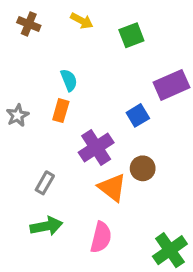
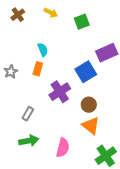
brown cross: (29, 24) -> (18, 15), turned 32
blue square: (138, 115) -> (86, 72), size x1.5
orange triangle: (112, 188) -> (91, 126), moved

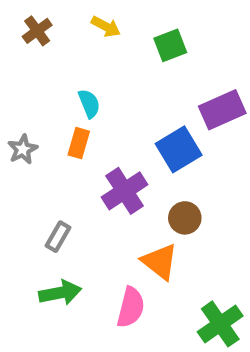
orange triangle: (91, 126) -> (160, 262), moved

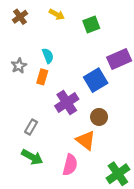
gray star: (23, 149) -> (19, 66), moved
green arrow: (60, 293) -> (32, 157), turned 40

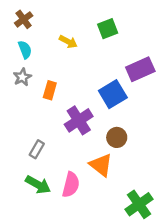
yellow arrow: (57, 14) -> (68, 42), moved
cyan semicircle: (48, 56) -> (25, 50), moved
pink semicircle: (70, 165) -> (71, 185), moved

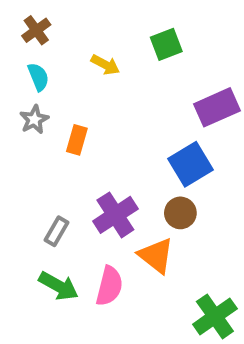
blue square: (113, 94) -> (191, 164), moved
purple cross: (79, 120) -> (115, 215), moved

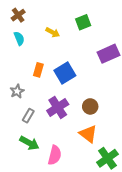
gray star: (34, 120) -> (17, 91), moved
blue square: (191, 164) -> (65, 73), moved
orange triangle: (156, 256) -> (88, 134), moved
pink semicircle: (109, 286) -> (55, 155), moved

